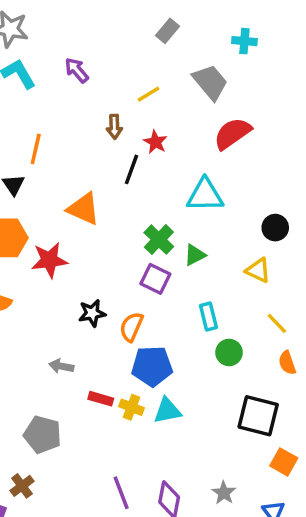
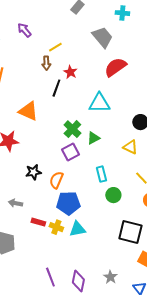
yellow line: (149, 94) -> (55, 47), moved
purple square: (155, 279) -> (70, 152), turned 36

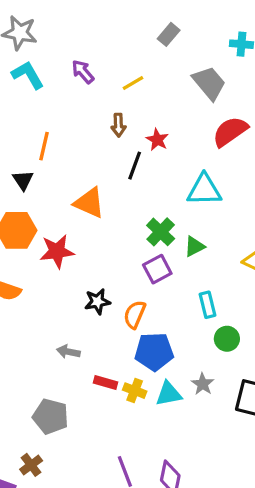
yellow line: (55, 47) -> (133, 83), moved
gray star: (110, 277) -> (203, 384), moved

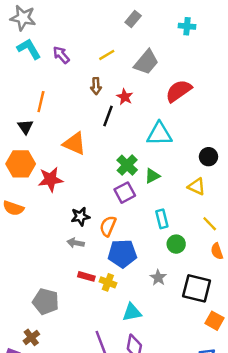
purple arrow: (83, 72) -> (61, 55), moved
gray trapezoid: (209, 83) -> (146, 62), moved, turned 80
gray arrow: (68, 352) -> (76, 243), moved
cyan triangle: (169, 394) -> (132, 312), moved

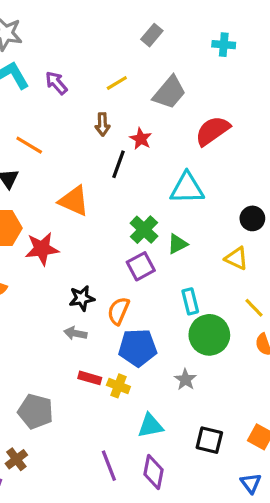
orange line: (41, 102) -> (29, 145), turned -72
green circle: (176, 244) -> (209, 335), size x1.6
black square: (197, 288) -> (209, 440), moved, size x0.7

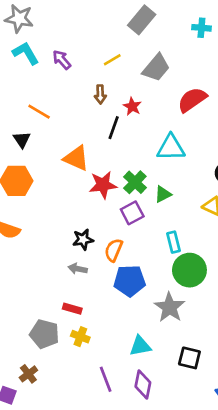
gray rectangle: (152, 35) -> (142, 20), size x1.5
red star: (42, 249) -> (103, 185), moved
red rectangle: (90, 378) -> (72, 309), moved
gray star: (185, 380) -> (170, 307), size x1.6
yellow cross: (118, 386) -> (80, 337), moved

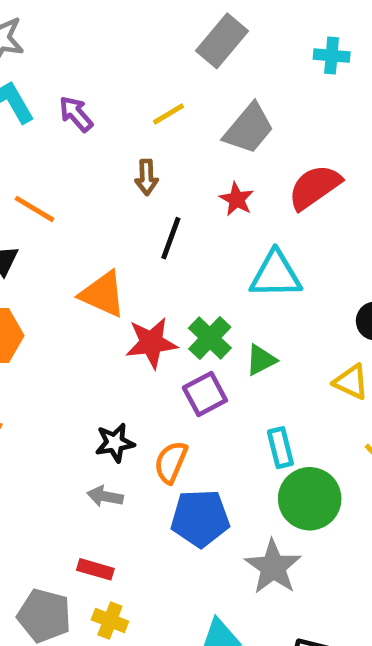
red star: (132, 106) -> (237, 199), moved

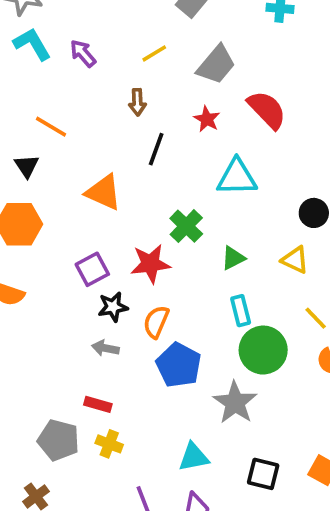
red semicircle: (315, 187) -> (267, 110), turned 81
red star: (151, 343) -> (150, 264), moved
green triangle: (261, 360) -> (233, 258), moved
purple square: (205, 394) -> (92, 269), moved
blue pentagon: (200, 518) -> (179, 365), turned 30

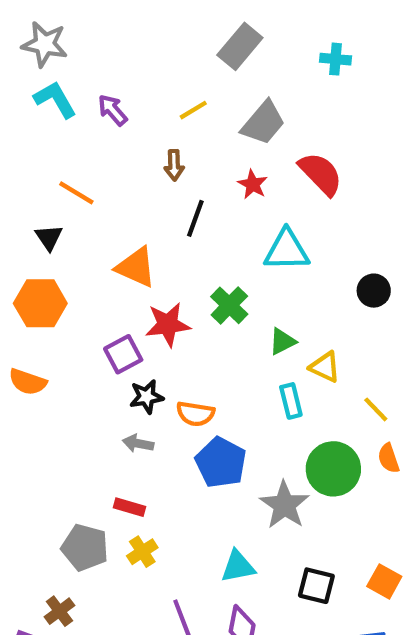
yellow triangle: (295, 260) -> (325, 367), moved
red star: (150, 264) -> (168, 325), moved
orange semicircle: (156, 322) -> (195, 414), turned -104
green circle: (263, 350) -> (333, 469), moved
yellow cross: (109, 444) -> (142, 552), turned 36

